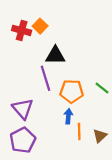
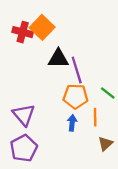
orange square: (40, 26) -> (42, 27), size x1.5
purple line: (46, 78) -> (77, 70), moved
orange line: (79, 131) -> (95, 117), moved

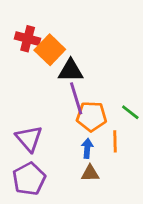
orange square: (42, 27) -> (50, 50), moved
purple line: (77, 70) -> (76, 98), moved
brown triangle: (105, 144) -> (90, 173), moved, turned 42

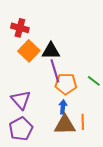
orange square: (50, 50) -> (29, 51), moved
orange line: (115, 141) -> (83, 122), moved
brown triangle: (90, 173) -> (65, 125), size x1.6

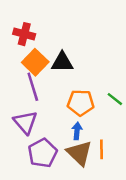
purple line: (55, 71) -> (33, 87), moved
brown triangle: (65, 125) -> (79, 153), turned 45
purple pentagon: (21, 129) -> (43, 153), moved

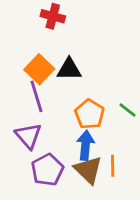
red cross: (24, 34) -> (53, 16), moved
orange pentagon: (81, 103) -> (90, 114), turned 30
blue arrow: (77, 131) -> (85, 145), size x1.5

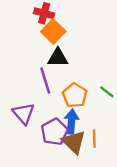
orange square: (39, 69) -> (53, 32), moved
purple line: (37, 96) -> (45, 81), moved
purple pentagon: (47, 170) -> (54, 132), moved

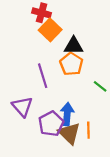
black triangle: (58, 58) -> (74, 46), moved
orange pentagon: (75, 95) -> (71, 64), moved

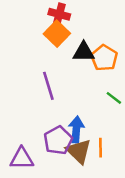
red cross: (42, 13) -> (59, 14), moved
orange pentagon: (71, 64) -> (104, 58), moved
purple triangle: (22, 107) -> (22, 159), moved, turned -50

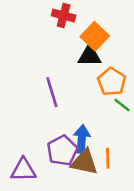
orange square: (57, 34) -> (95, 36), moved
orange pentagon: (104, 58) -> (112, 82), moved
brown triangle: (79, 151) -> (84, 162), turned -32

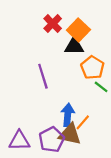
red cross: (64, 15) -> (53, 24), moved, turned 30
purple pentagon: (62, 151) -> (52, 140), moved
orange line: (108, 158) -> (83, 122), moved, turned 42

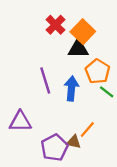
blue arrow: (68, 115) -> (71, 88), moved
brown triangle: (70, 134) -> (74, 142), size x0.6
purple triangle: (19, 141) -> (20, 121), moved

